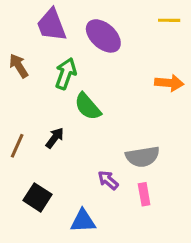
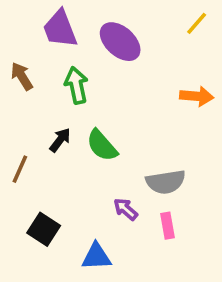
yellow line: (169, 20) -> (197, 23), turned -50
green arrow: (66, 74) -> (76, 85), turned -32
green semicircle: (88, 106) -> (102, 145), moved
black arrow: (55, 138) -> (60, 140), moved

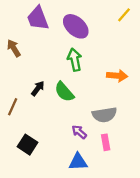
green arrow: (76, 85) -> (75, 60), moved
orange arrow: (197, 96) -> (117, 76), moved
blue triangle: (96, 257) -> (78, 162), moved

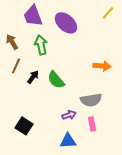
green arrow: (75, 60) -> (41, 45), moved
brown line: (13, 107) -> (16, 66), moved
purple arrow: (79, 132) -> (69, 115), turned 120

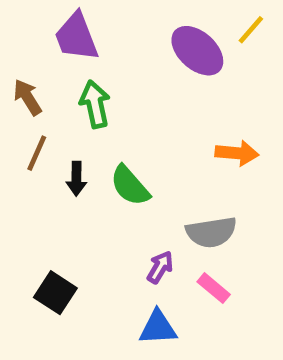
purple ellipse: (66, 23) -> (197, 51), moved
black arrow: (33, 77) -> (76, 179), turned 144
purple arrow: (69, 115) -> (160, 267), turned -40
pink rectangle: (92, 124) -> (214, 288), turned -40

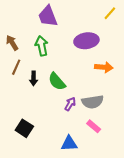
purple trapezoid: (76, 37) -> (48, 16), moved
purple ellipse: (197, 51) -> (86, 41), moved, turned -50
purple arrow: (160, 267) -> (70, 104), moved

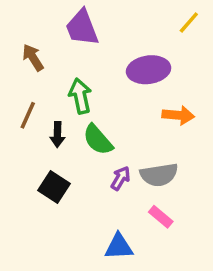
brown arrow: (12, 43) -> (33, 57), moved
green arrow: (42, 46) -> (80, 96), moved
black square: (24, 128) -> (54, 187), moved

